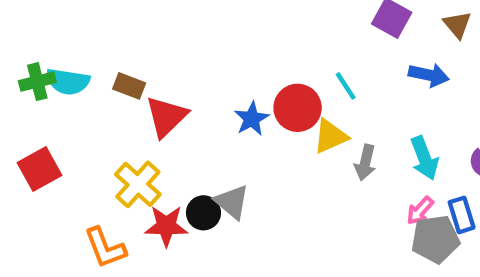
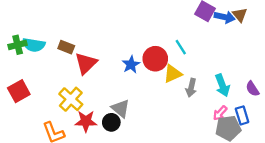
blue arrow: (429, 75) -> (225, 17), moved
black circle: (203, 213) -> (111, 122), moved

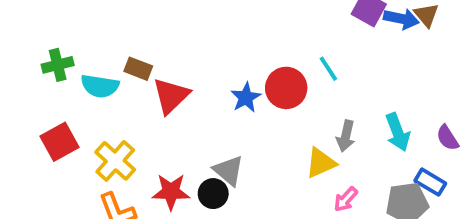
cyan semicircle: (34, 45) -> (100, 86), moved
yellow triangle: (173, 74) -> (321, 163), moved
yellow cross: (71, 99) -> (115, 161), moved
pink arrow: (220, 113) -> (346, 199), moved
blue rectangle: (242, 115) -> (430, 182), turned -42

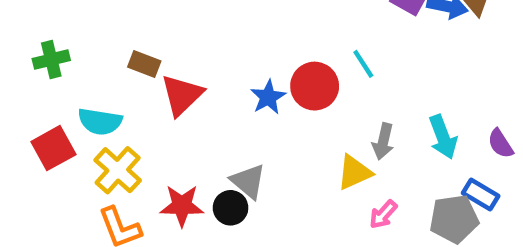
cyan semicircle: (100, 86) -> (100, 121), moved

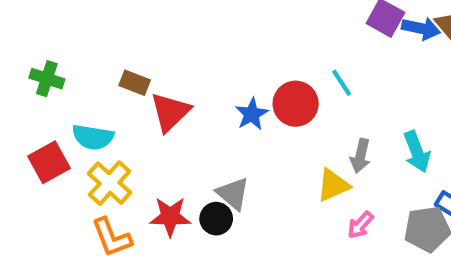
green cross: (51, 60) -> (47, 79), turned 32

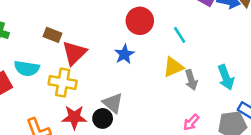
red circle: (296, 104) -> (140, 21), moved
gray arrow: (360, 156) -> (191, 80), turned -30
yellow cross: (110, 183) -> (63, 82), moved, turned -32
yellow triangle: (333, 185) -> (173, 67), moved

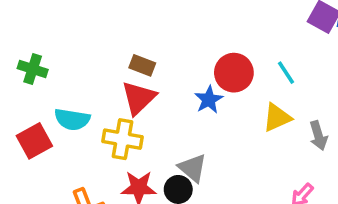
red circle: (140, 21) -> (234, 73), moved
brown rectangle: (52, 35) -> (142, 65), moved
gray arrow: (191, 80) -> (318, 136), moved

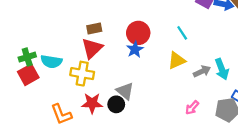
brown rectangle: (142, 65) -> (94, 28), turned -32
green cross: (33, 69) -> (27, 57), moved, turned -35
red circle: (234, 73) -> (138, 33), moved
gray arrow: (318, 136) -> (202, 71), turned -98

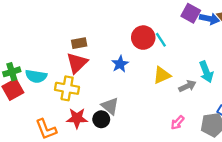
red circle: (138, 33) -> (143, 38), moved
cyan line: (182, 33) -> (161, 40), moved
cyan arrow: (222, 69) -> (206, 72), moved

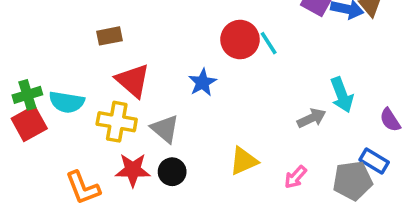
brown rectangle: (79, 43) -> (110, 36), moved
red triangle: (77, 63) -> (133, 81), turned -35
yellow triangle: (162, 75) -> (244, 161), moved
gray triangle: (110, 106) -> (165, 129), moved

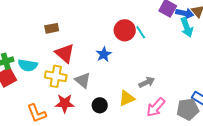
cyan arrow: (342, 95) -> (187, 27), moved
gray arrow: (311, 118) -> (147, 82), moved
black circle: (172, 172) -> (100, 105), moved
pink arrow: (295, 177) -> (156, 107), size x1.5

